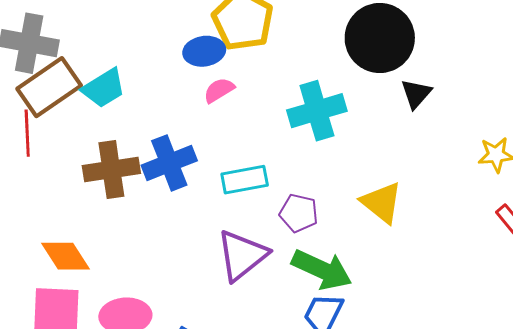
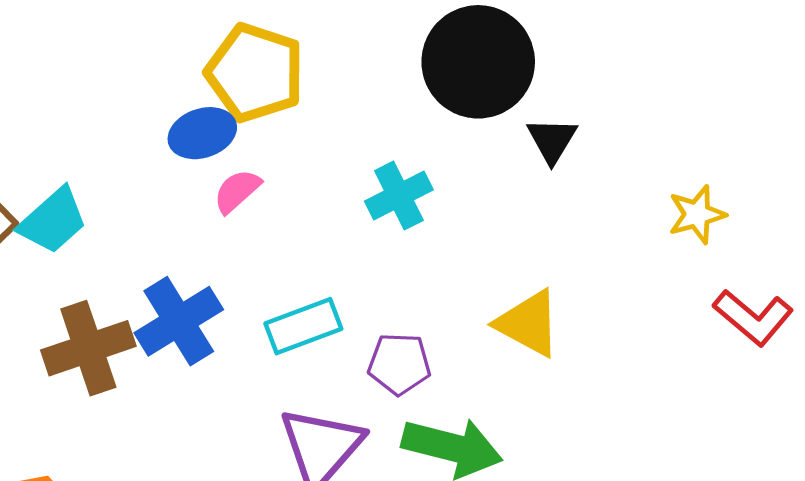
cyan cross: (317, 111) -> (399, 195), size x0.7

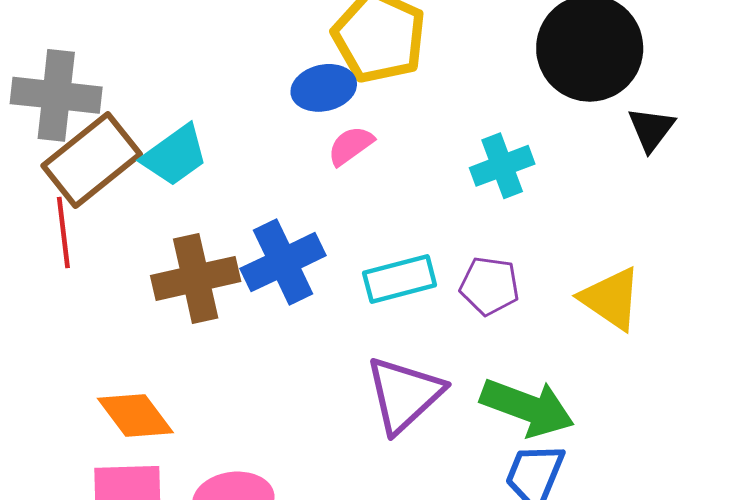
purple pentagon: (399, 364) -> (489, 286), moved

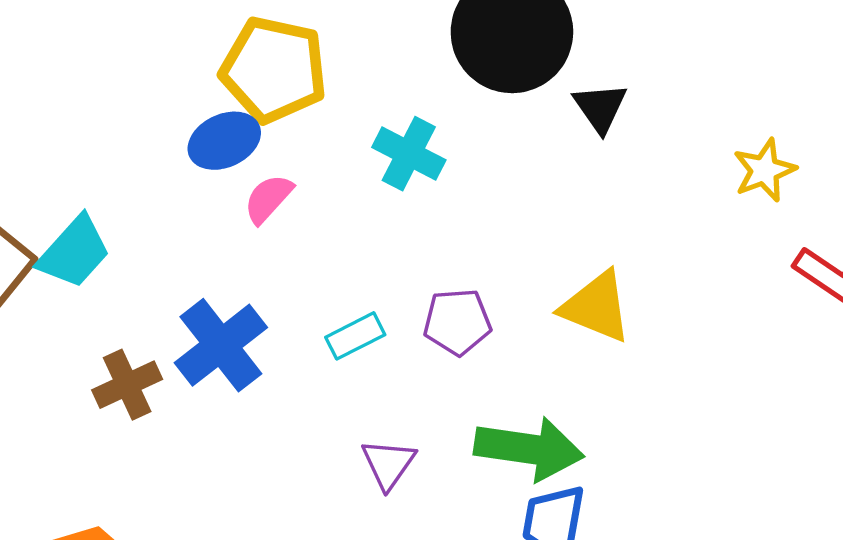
cyan cross: (502, 166) -> (409, 154), moved, turned -30
brown cross: (196, 278) -> (127, 385), size x0.7
cyan rectangle: (400, 279) -> (355, 336), size x0.7
purple triangle: (404, 394) -> (388, 464), size x0.6

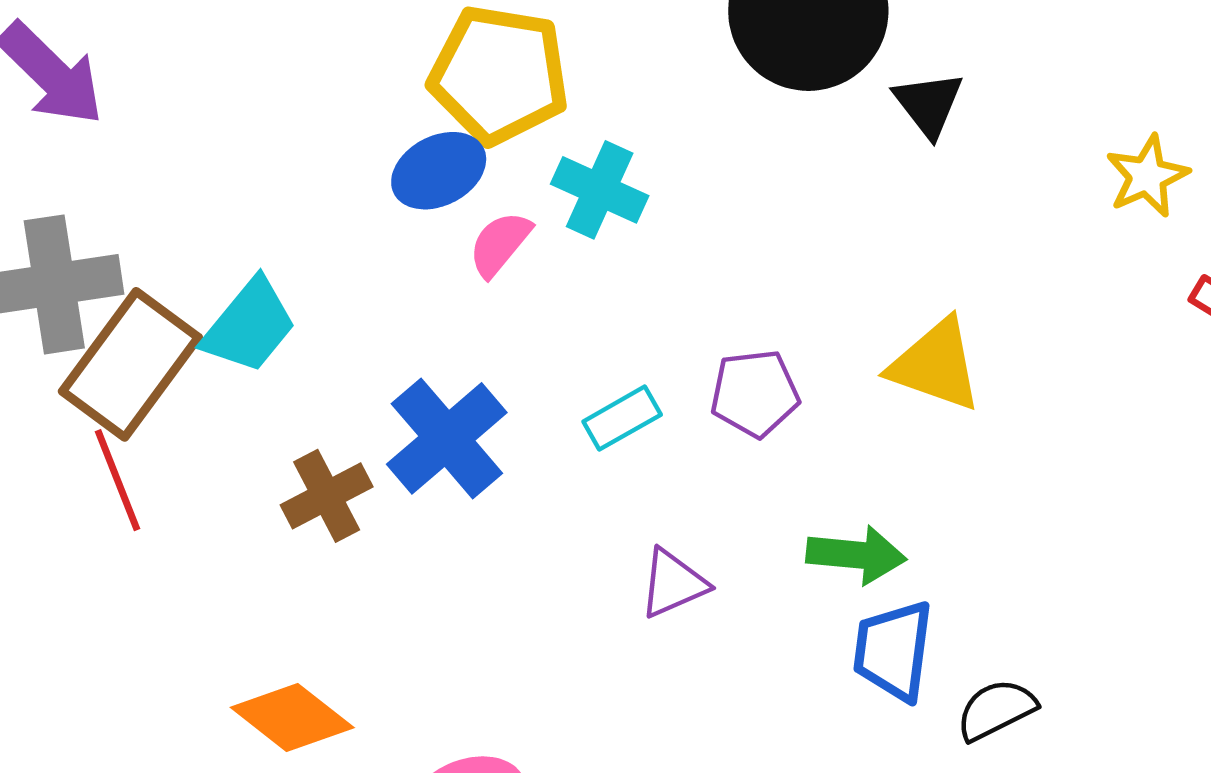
cyan cross: (409, 154) -> (600, 190), moved
green arrow: (529, 449) -> (856, 555), size x0.7
purple triangle: (388, 464) -> (673, 583), turned 34

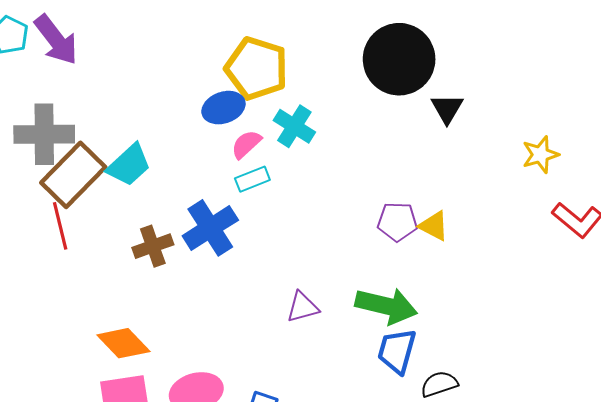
yellow triangle: (936, 365) -> (434, 226), size x0.7
purple pentagon: (755, 393) -> (397, 222), moved
cyan rectangle: (622, 418) -> (252, 179), moved
green arrow: (856, 555) -> (386, 306), size x1.4

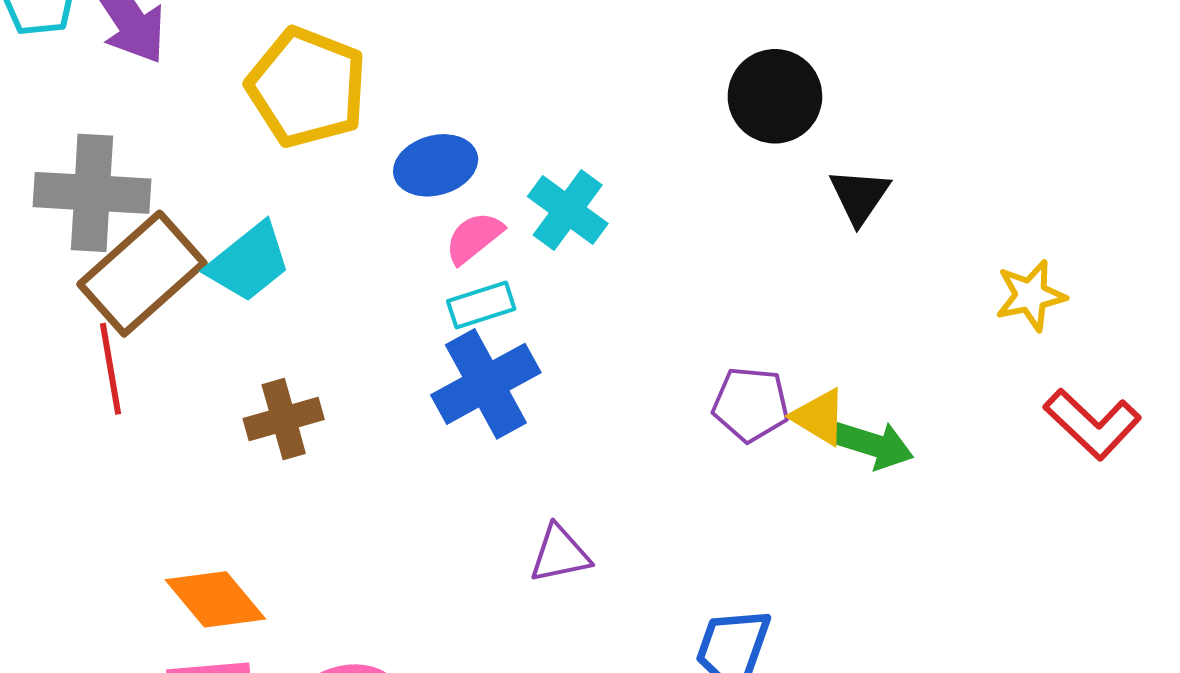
black circle: (399, 59) -> (775, 96), size x0.7
yellow pentagon: (257, 68) -> (307, 87), moved
blue cross: (210, 228) -> (486, 384), moved
green arrow: (386, 306) -> (873, 445), moved, size x0.7

